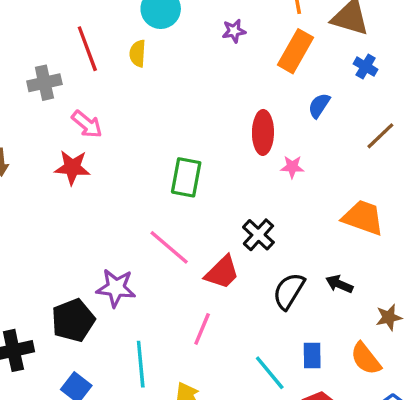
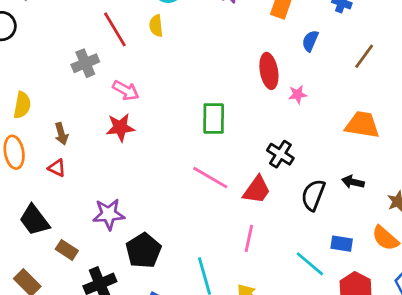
purple star: (116, 288) -> (109, 214), moved
blue rectangle: (312, 355) -> (342, 244), turned -70

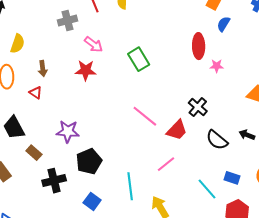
blue semicircle: (310, 41) -> (223, 24), moved
green rectangle: (214, 119) -> (139, 59), moved, turned -40
black semicircle: (313, 195) -> (217, 140), turned -80
pink line: (249, 238) -> (166, 164), turned 30

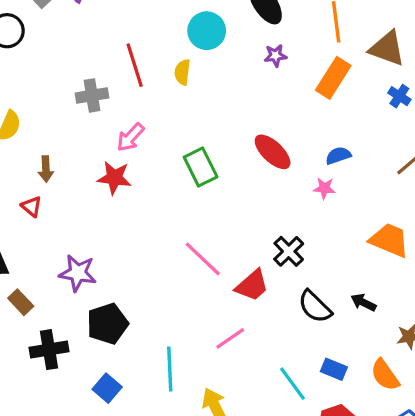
blue semicircle: (223, 24) -> (338, 156), moved, turned 35
pink arrow: (94, 44) -> (130, 137), turned 90
red ellipse: (199, 46) -> (273, 152), moved, turned -50

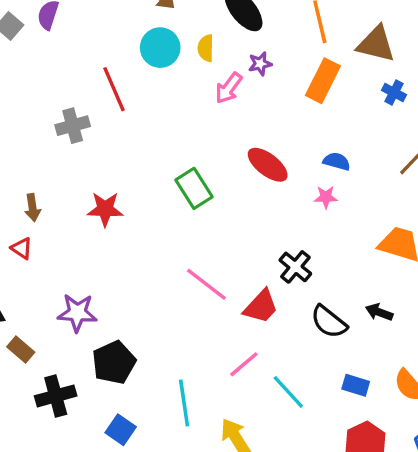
cyan circle: (207, 31) -> (160, 48), moved
yellow semicircle: (182, 72) -> (206, 48), moved
pink arrow: (130, 137) -> (229, 88), moved
blue semicircle: (338, 156) -> (337, 161), turned 40
cyan line: (293, 384) -> (288, 392), moved

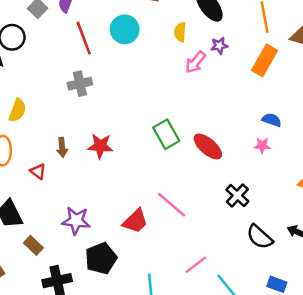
cyan circle: (160, 48) -> (125, 29), moved
red line: (114, 89) -> (84, 38), moved
red ellipse: (268, 165) -> (208, 147), moved
brown arrow: (33, 208) -> (62, 147), moved
red trapezoid: (261, 307) -> (135, 221), moved

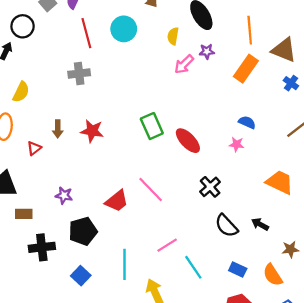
red triangle: (38, 171) -> (34, 148), turned 40
purple star: (76, 221) -> (64, 195), size x0.7
brown rectangle: (33, 245) -> (24, 214), turned -49

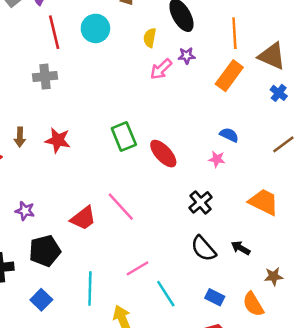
black cross: (210, 187) -> (201, 202), moved

